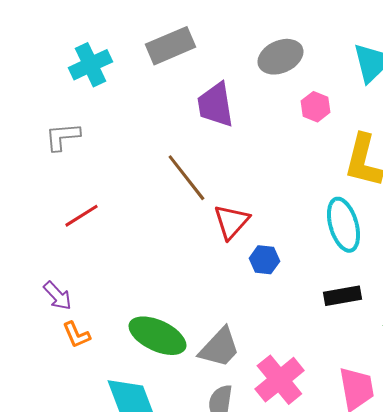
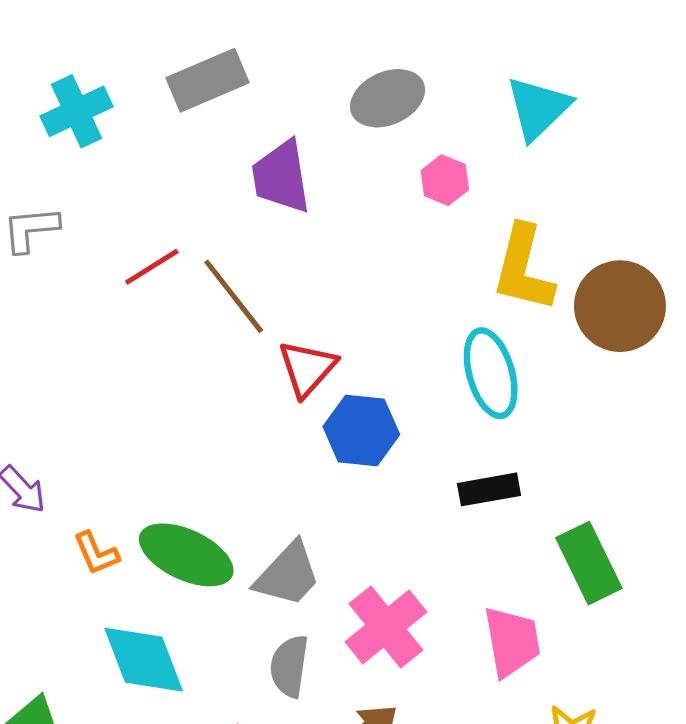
red line: (81, 216) -> (152, 267), moved
blue hexagon: (264, 260) -> (361, 430), size x1.5
orange L-shape: (76, 335) -> (96, 553), moved

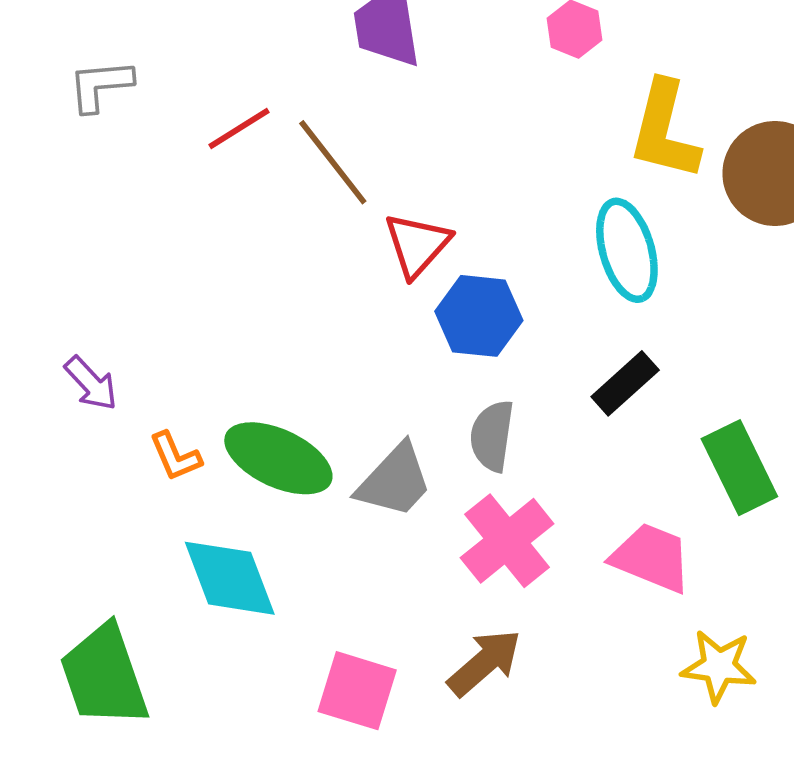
black rectangle: (489, 489) -> (625, 383), turned -32
pink trapezoid: (512, 642) -> (651, 558), turned -58
gray semicircle: (289, 666) -> (492, 436), moved

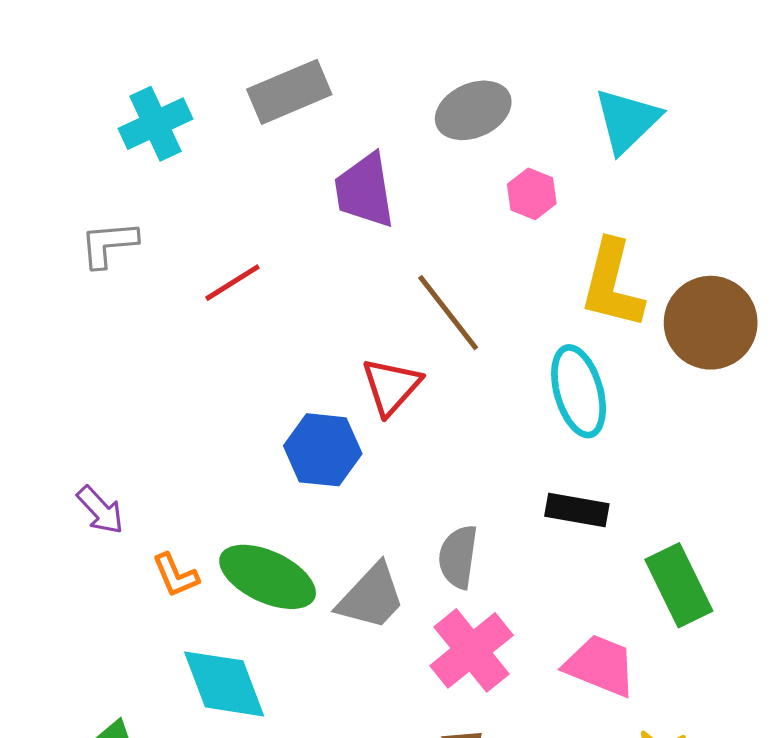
brown line: (333, 162) -> (448, 313), moved
blue hexagon: (479, 316) -> (323, 450), moved
black rectangle: (625, 383) -> (577, 510), turned 52

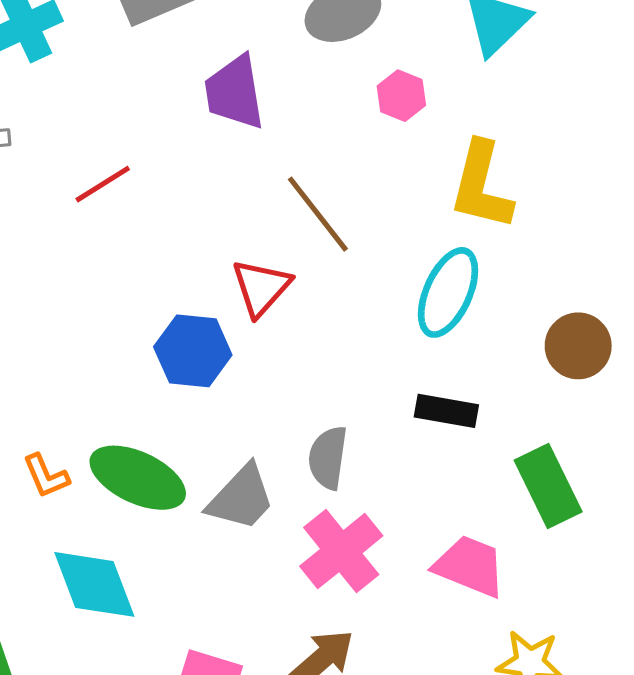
brown circle: (711, 323) -> (578, 346), moved, size x0.7
cyan ellipse: (579, 391) -> (448, 292), turned 40

